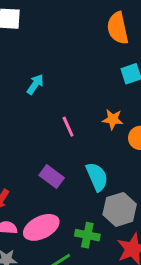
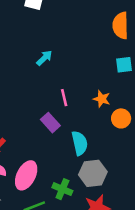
purple rectangle: (52, 177) -> (50, 123), moved
pink ellipse: (41, 227) -> (26, 175), turned -48

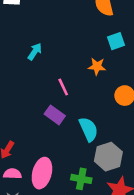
orange star: (102, 99) -> (97, 66), moved

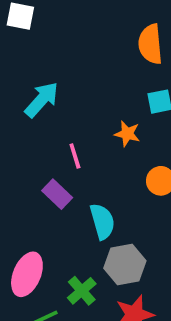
cyan arrow: (35, 52) -> (42, 100), size x1.5
green cross: (81, 179) -> (82, 291), turned 30

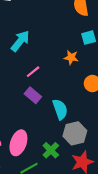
pink line: (75, 156) -> (33, 72), moved, turned 72

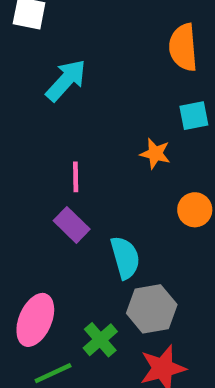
cyan arrow: (20, 41) -> (66, 80), moved
pink line: (33, 72) -> (76, 177), turned -56

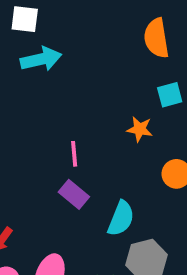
cyan arrow: (66, 80) -> (41, 59), moved, turned 39
cyan semicircle: (125, 258) -> (121, 218), turned 42

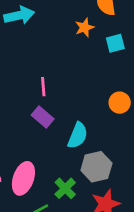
orange star: (140, 129) -> (84, 27), moved, turned -30

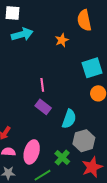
orange star: (84, 27) -> (62, 40), moved
cyan square: (115, 43) -> (92, 68), moved, size x1.5

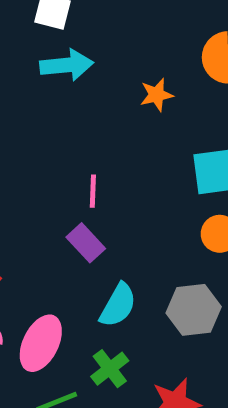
cyan semicircle: (69, 119) -> (118, 305), moved
gray hexagon: (84, 141) -> (194, 310), moved

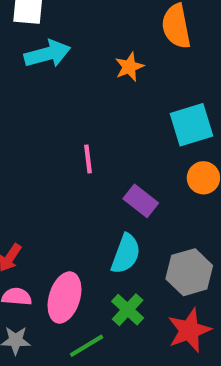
purple rectangle: (86, 243) -> (141, 201), moved
gray hexagon: (194, 310) -> (189, 272), moved

